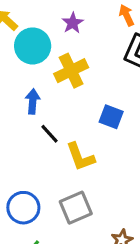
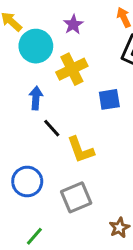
blue square: (111, 117) -> (109, 99), moved, turned -30
blue circle: (23, 208) -> (27, 181), moved

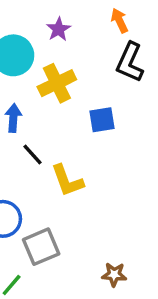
gray square: (76, 197) -> (41, 247), moved
brown star: (119, 228) -> (114, 275), turned 30

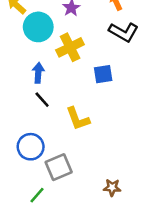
black L-shape: (130, 62) -> (124, 32), turned -84
black line: (32, 155) -> (42, 100), moved

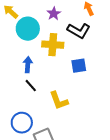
black L-shape: (124, 32) -> (79, 31), moved
yellow cross: (70, 47) -> (53, 45), turned 30

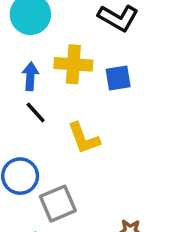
yellow cross: (53, 45) -> (73, 64), moved

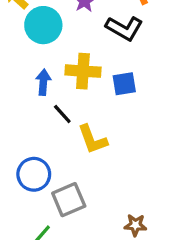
black line: (36, 112) -> (62, 114), moved

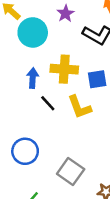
yellow L-shape: (93, 139) -> (79, 107), moved
gray square: (69, 200) -> (71, 171), moved, turned -32

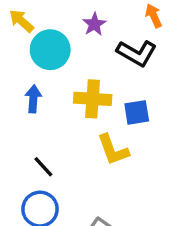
blue arrow: (33, 78) -> (33, 99), moved
black line: (48, 103) -> (43, 167), moved

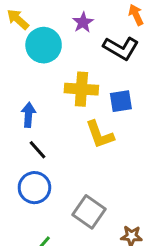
blue arrow: (33, 99) -> (28, 115), moved

